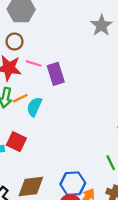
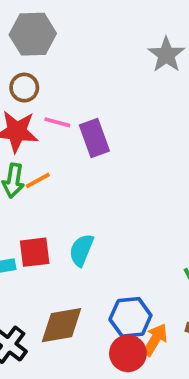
cyan semicircle: (34, 107) -> (81, 250), moved
red square: (16, 142) -> (35, 252), turned -30

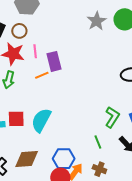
pink line: (57, 122) -> (35, 51), turned 64
orange line: (38, 180) -> (42, 75), moved
cyan semicircle: (81, 250) -> (41, 120), size x1.4

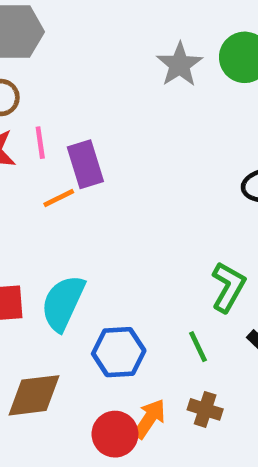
blue hexagon: (64, 159) -> (119, 352), moved

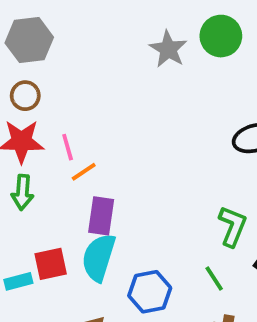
pink line: (40, 143) -> (68, 147), moved
purple rectangle: (85, 164) -> (101, 216), moved, turned 33

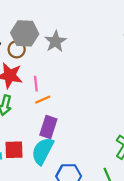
gray hexagon: (29, 40) -> (25, 33), moved
gray star: (168, 49) -> (55, 41), moved

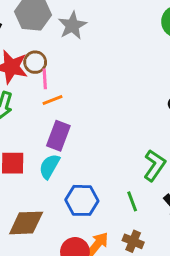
brown circle: (17, 49) -> (35, 62), moved
cyan semicircle: (43, 151) -> (49, 166), size x0.7

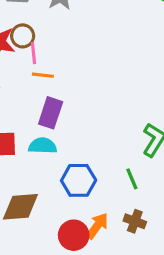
orange line: (53, 100) -> (43, 75), turned 30
cyan semicircle: (49, 166) -> (43, 146), turned 65

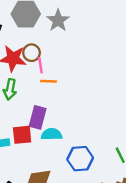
purple rectangle: (51, 113) -> (38, 117), moved

